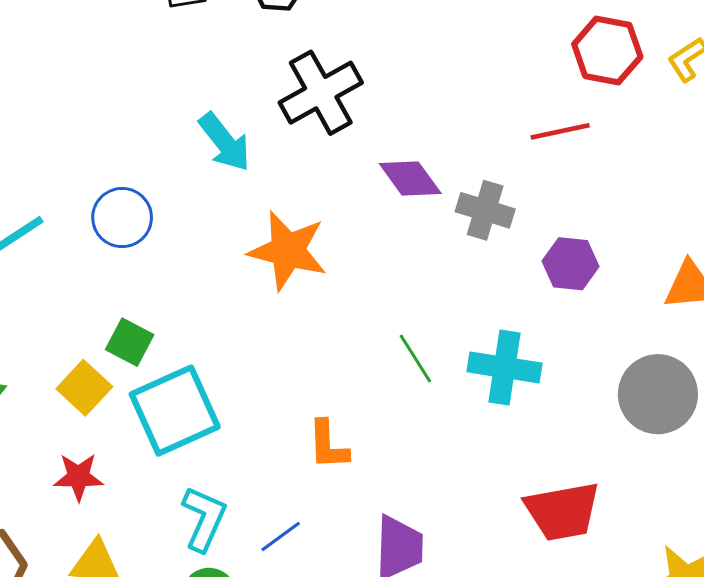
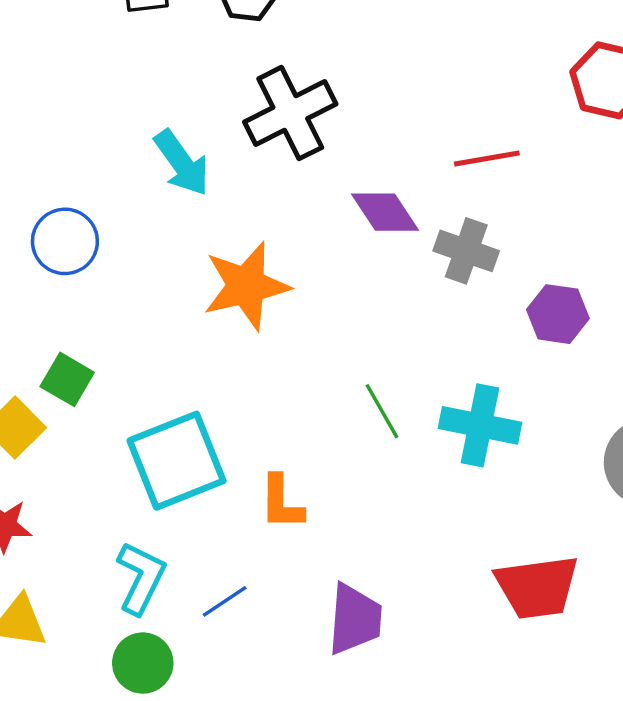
red line: (560, 131) -> (487, 158), moved
orange star: (288, 251) -> (246, 286), turned -30
cyan square: (175, 411) -> (177, 461), moved

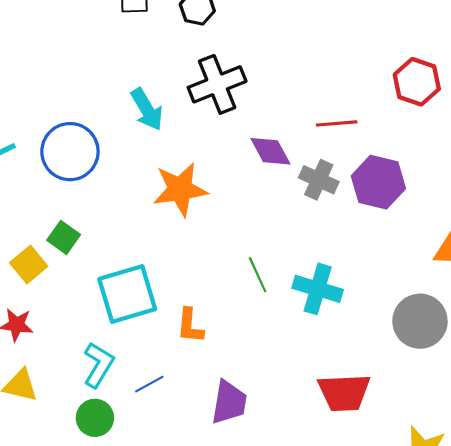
blue circle: (65, 241) -> (70, 152), size x1.4
purple hexagon: (558, 314) -> (378, 182), moved, size x1.4

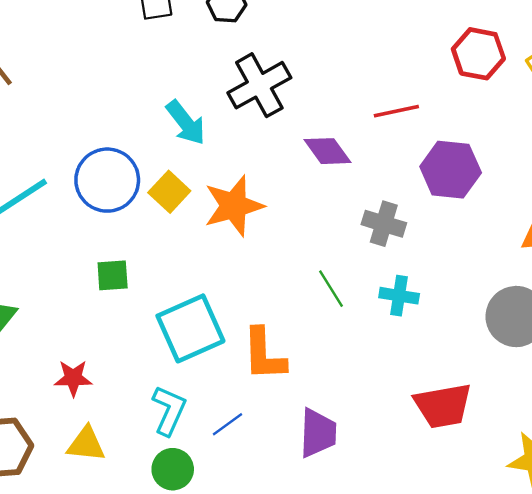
gray cross: (319, 180) -> (384, 224), moved
green square: (64, 237) -> (113, 275), turned -32
yellow square: (29, 264) -> (169, 192), moved
cyan cross: (318, 289) -> (399, 296), size x0.7
orange L-shape: (190, 326) -> (264, 354), size x1.4

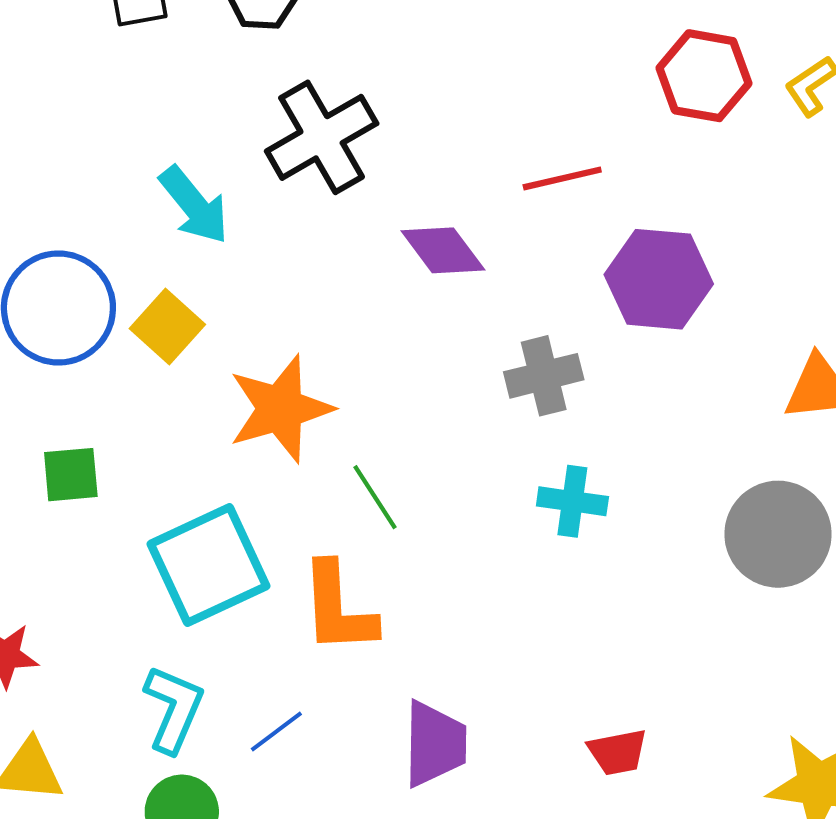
orange star: (234, 206) -> (280, 409), moved
gray cross: (384, 224) -> (544, 376), turned -30
green line: (331, 289) -> (375, 497), moved
red trapezoid: (443, 406) -> (618, 752), moved, size x0.6

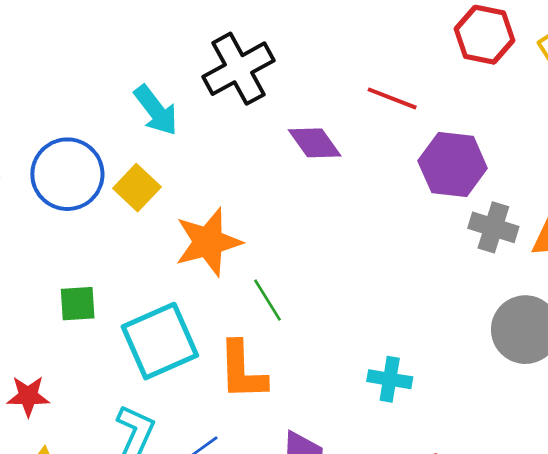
red line: (562, 178) -> (392, 98), turned 33
gray cross: (544, 376) -> (493, 227), moved, turned 30
green square: (71, 475) -> (78, 304), moved
cyan cross: (572, 501) -> (390, 379), moved

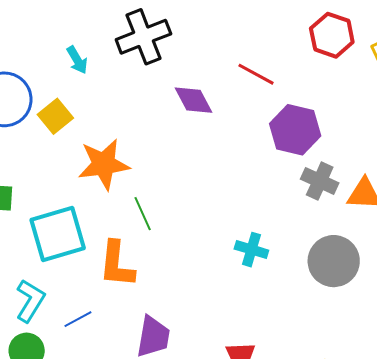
cyan arrow: (156, 110) -> (77, 60), size x0.7
cyan cross: (390, 379) -> (251, 250), moved

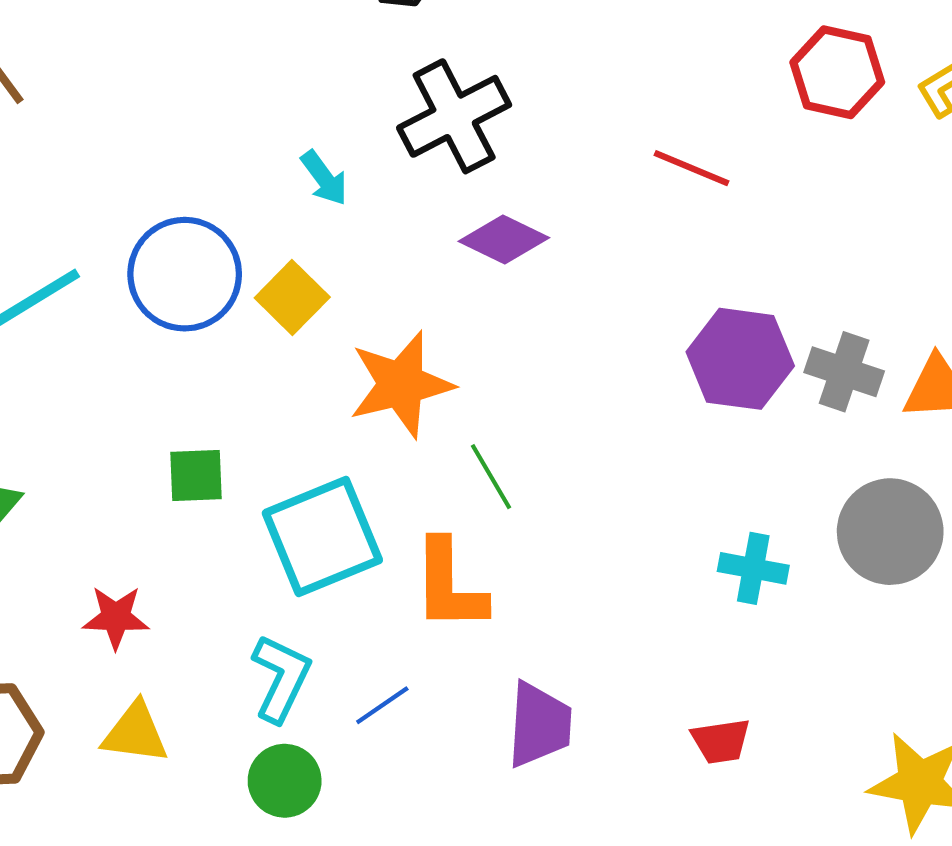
purple diamond: (193, 100) -> (504, 239), moved, turned -30
purple hexagon: (295, 130) -> (740, 359), moved
cyan cross: (251, 250) -> (753, 568), moved

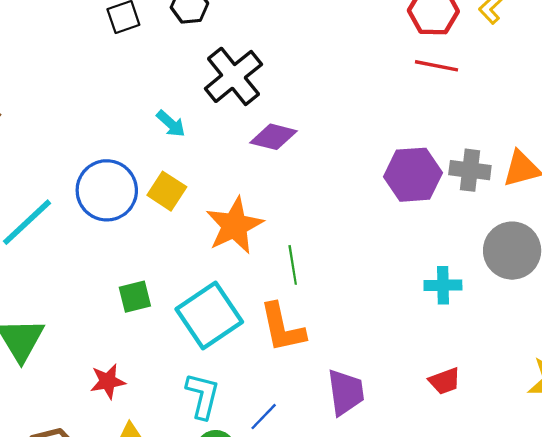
red line: (692, 168) -> (436, 66), moved
green line: (491, 477) -> (293, 265), turned 33
blue line: (382, 705) -> (264, 417), moved

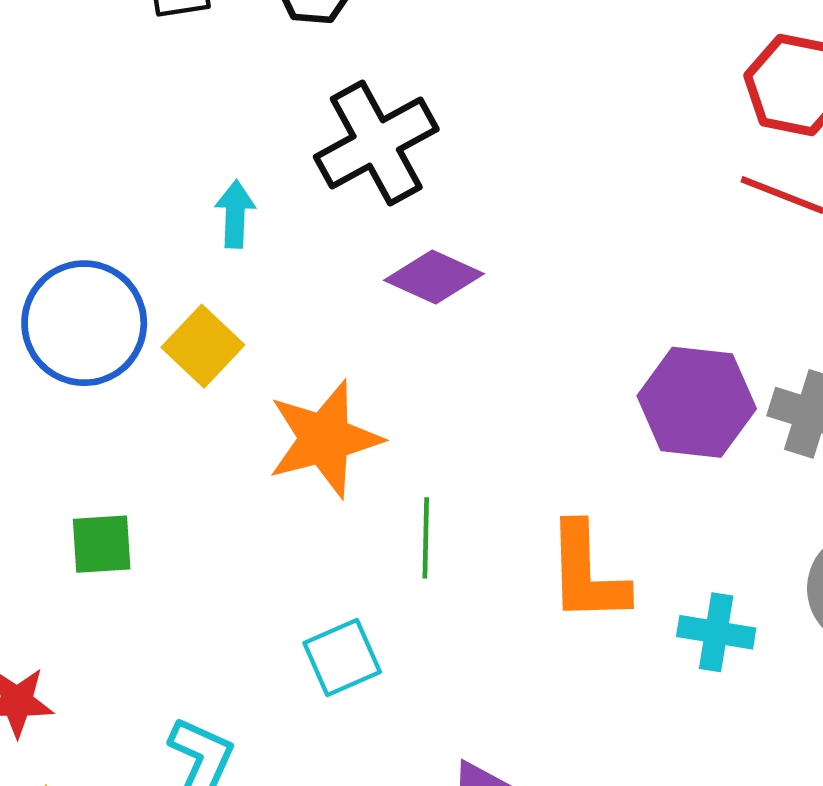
cyan arrow: (171, 124) -> (235, 214), turned -140
cyan square: (209, 315) -> (342, 658), moved, size x0.6
orange L-shape: (282, 328) -> (587, 573), moved

